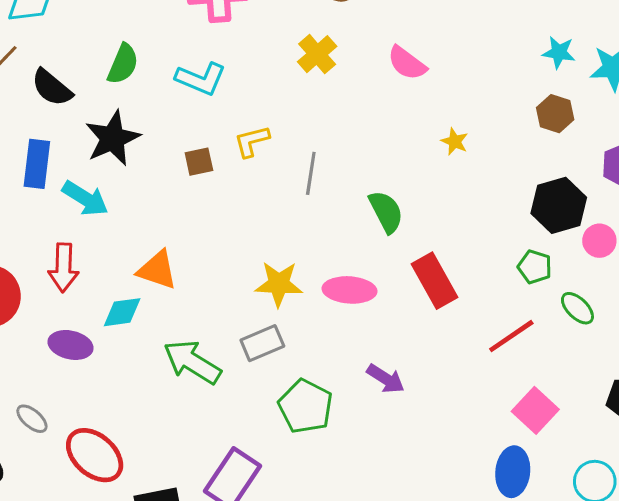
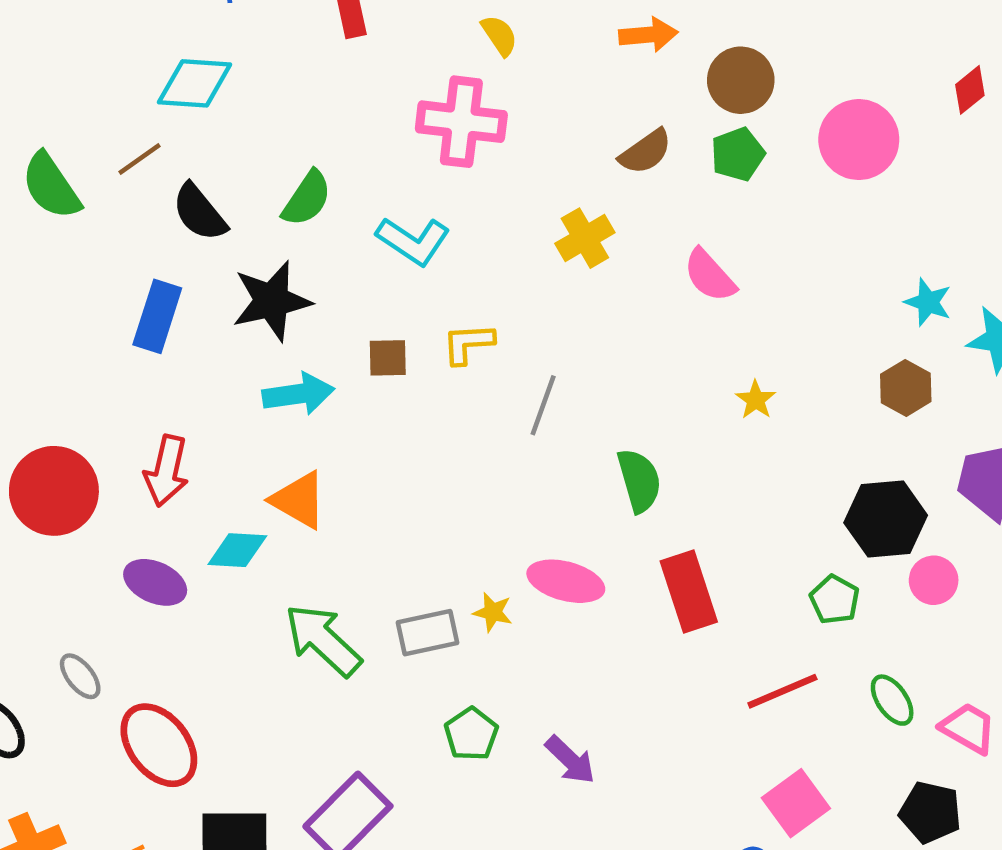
cyan arrow: (85, 198) -> (298, 394), moved, turned -51
yellow star: (279, 284) -> (493, 612), moved, size x0.6
green ellipse: (577, 308) -> (892, 700), moved
purple arrow: (386, 379) -> (570, 760), moved
green pentagon: (305, 406) -> (471, 734), size x0.7

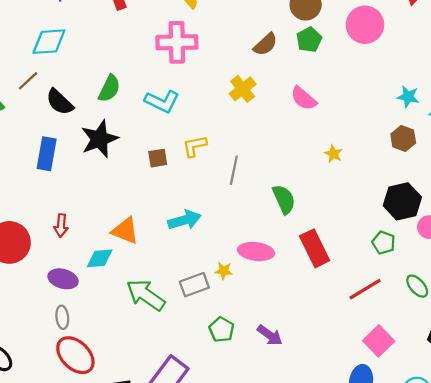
cyan arrow: (298, 394) -> (185, 220), moved
red arrow: (166, 471) -> (61, 226), size x0.7
gray ellipse: (80, 676) -> (62, 317), moved, turned 40

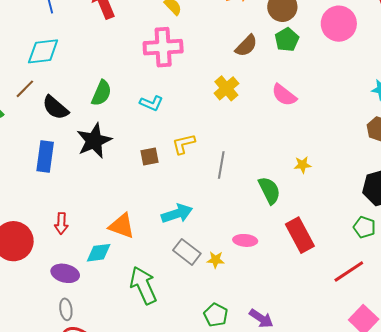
cyan L-shape: (162, 101) -> (151, 103), size x0.7
yellow star: (333, 154) -> (303, 165), moved, turned -30
pink ellipse: (256, 252) -> (245, 240), size x0.7
gray rectangle: (194, 285) -> (187, 252), moved, turned 60
green arrow: (146, 295) -> (143, 285), turned 33

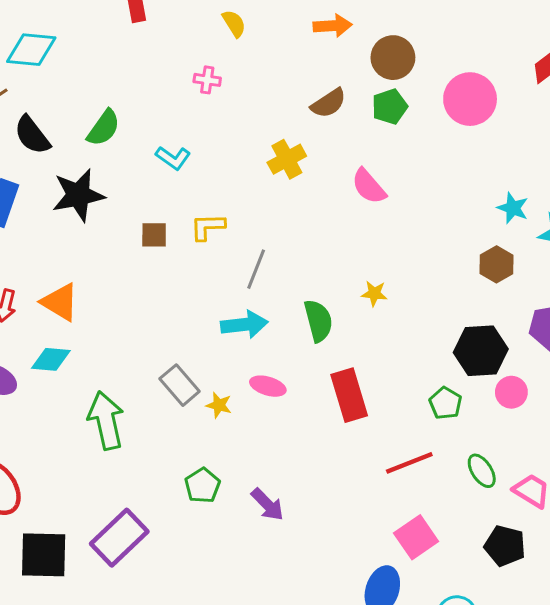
pink cross: (163, 47) -> (207, 80), size x0.5
cyan arrow: (177, 214) -> (244, 325), moved
orange triangle: (122, 226) -> (60, 302), moved

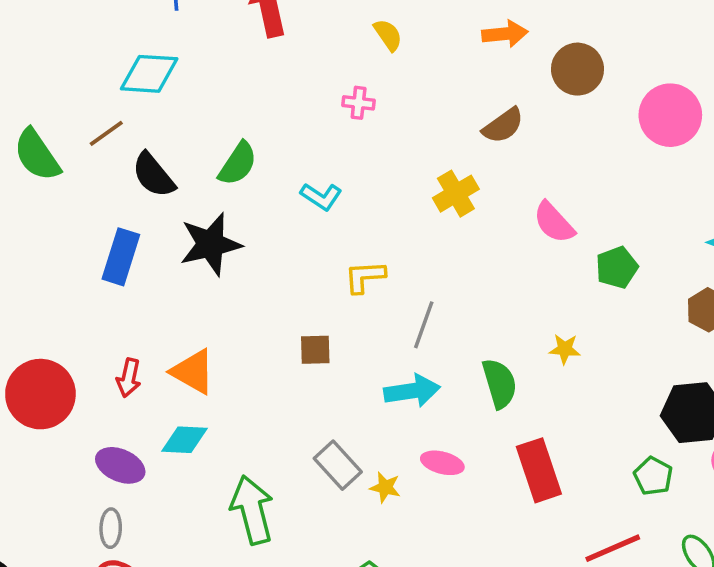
green pentagon: (390, 107) -> (617, 267), moved
brown square: (154, 235) -> (315, 350), moved

